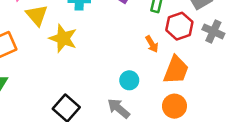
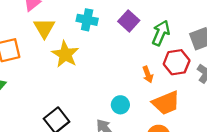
orange trapezoid: (176, 70) -> (166, 103), turned 36

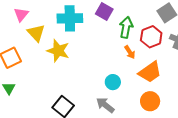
cyan cross: (87, 20) -> (70, 18), size x1.4
green arrow: (161, 33) -> (126, 27), moved

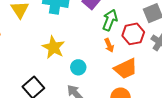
yellow star: (58, 51) -> (53, 47), moved
cyan circle: (113, 82) -> (78, 67), moved

